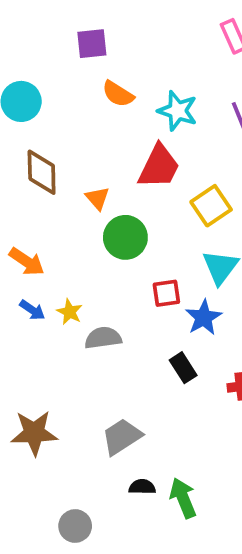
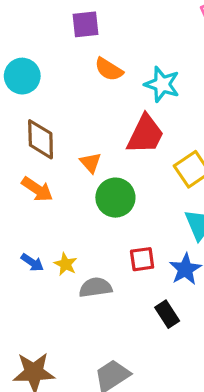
orange arrow: (27, 262) -> (37, 189), moved
red square: (166, 293) -> (142, 259), moved

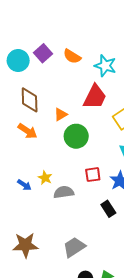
purple square: (85, 24) -> (43, 53), moved, turned -36
orange triangle: (90, 163) -> (61, 114), turned 40
blue arrow: (32, 262) -> (24, 185), moved

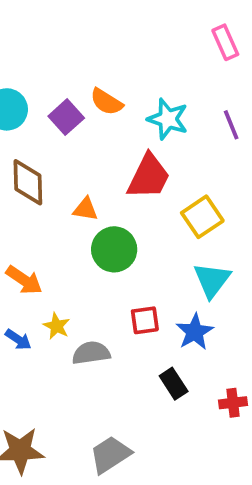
purple square: (43, 53) -> (66, 117), moved
orange triangle: (61, 114) -> (85, 209), turned 40
orange arrow: (27, 131) -> (24, 280), moved

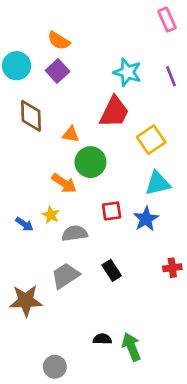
orange semicircle: (106, 102) -> (59, 41), moved
orange arrow: (24, 280) -> (64, 183), moved
cyan triangle: (212, 280) -> (158, 183), turned 40
black rectangle: (174, 384) -> (112, 270), moved
gray trapezoid: (110, 455) -> (65, 276), moved

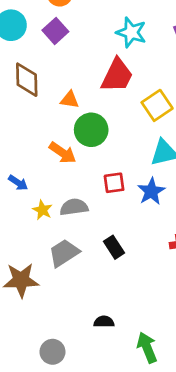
yellow star: (51, 215) -> (42, 210), moved
blue arrow: (24, 224) -> (18, 183), moved
green arrow: (131, 347) -> (147, 347), moved

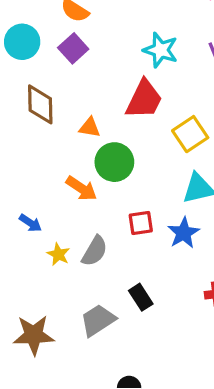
gray semicircle: (74, 207) -> (95, 251), turned 128
gray trapezoid: (64, 253) -> (98, 320), moved

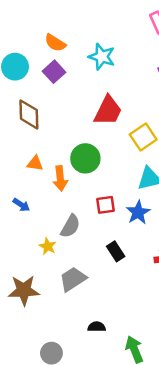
cyan star: (161, 50) -> (102, 57), moved
orange triangle: (90, 127) -> (35, 163), moved
orange arrow: (81, 188) -> (60, 178), turned 50
yellow star: (58, 254) -> (48, 246), moved
black rectangle: (141, 297) -> (116, 251), moved

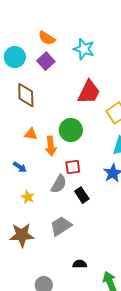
red square: (105, 205) -> (73, 167), moved
yellow star: (48, 246) -> (28, 197), moved
black rectangle: (116, 251) -> (82, 195), moved

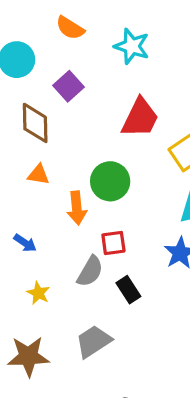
purple square: (46, 61) -> (68, 86), moved
orange triangle: (31, 134) -> (38, 175), moved

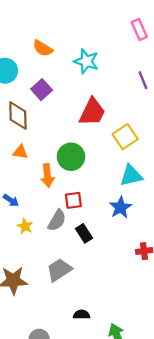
yellow star: (38, 293) -> (25, 226), moved

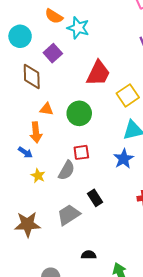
cyan star: (86, 61) -> (78, 28), moved
orange triangle: (20, 152) -> (46, 109), moved
orange arrow: (47, 176) -> (36, 132), moved
black rectangle: (84, 233) -> (95, 198), moved

